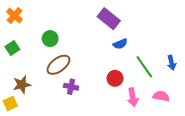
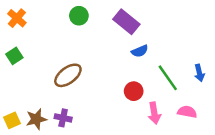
green circle: (50, 39) -> (79, 16), moved
brown star: (22, 85) -> (36, 119), moved
purple cross: (71, 87) -> (63, 118), moved

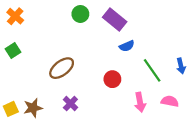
green circle: (79, 16) -> (80, 14), moved
red circle: (134, 91) -> (112, 79), moved
purple cross: (63, 118) -> (70, 103), moved, turned 32

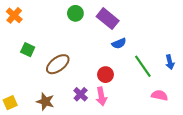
green square: (13, 50) -> (28, 50), moved, turned -32
pink arrow: (140, 102) -> (101, 96), moved
purple cross: (70, 103) -> (81, 94), moved
brown star: (33, 108) -> (45, 102), moved, turned 30

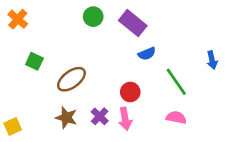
blue arrow: (170, 62) -> (212, 60), moved
pink semicircle: (159, 95) -> (176, 118), moved
brown star: (45, 102) -> (66, 118), moved

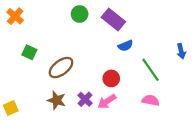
pink arrow: (125, 119) -> (107, 101), turned 66

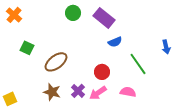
pink semicircle: (151, 100) -> (128, 92), moved

